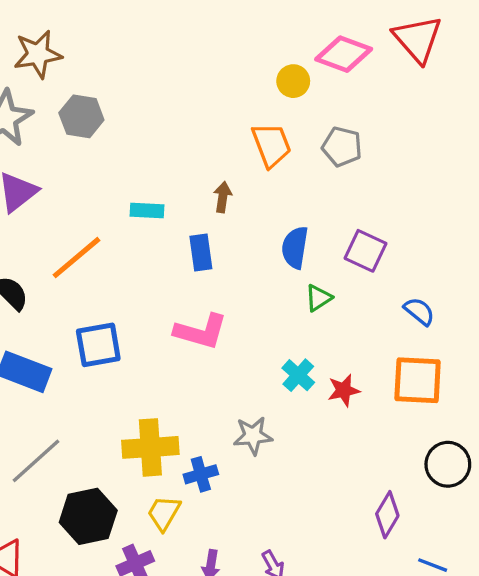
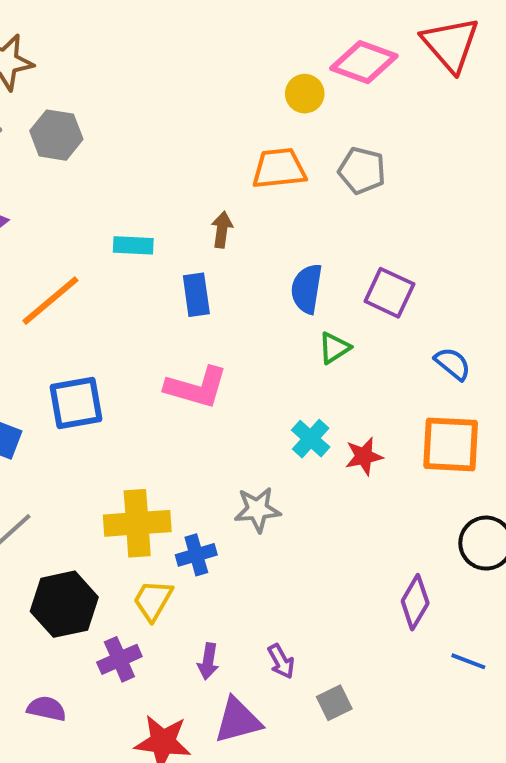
orange trapezoid: (271, 145) -> (279, 169), turned -75

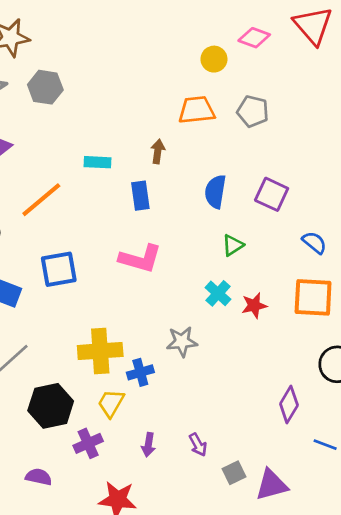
pink diamond: (364, 62) -> (254, 38), size x0.7
green triangle: (334, 348) -> (233, 245), moved
purple triangle: (238, 720) -> (272, 485), moved

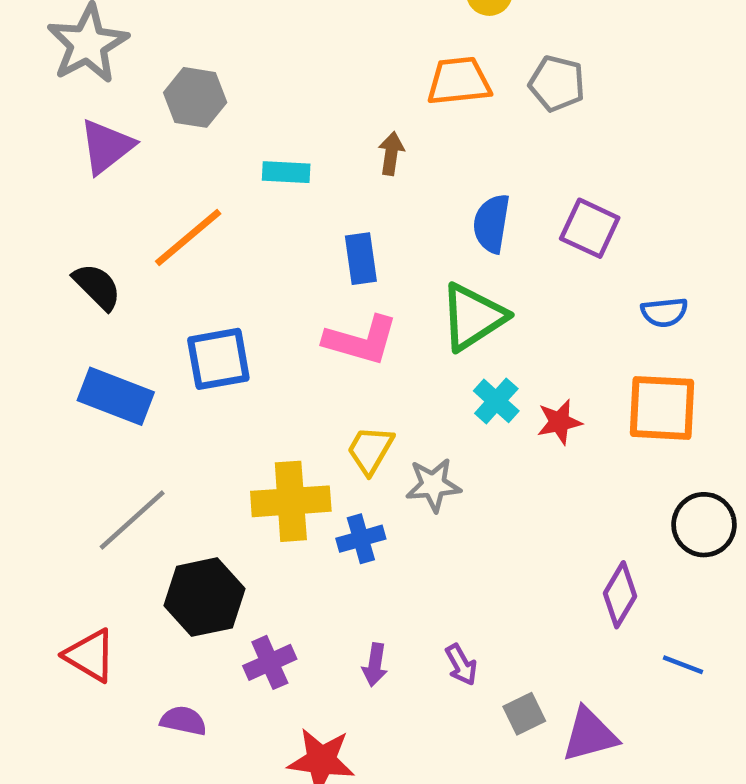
gray hexagon: (45, 87) -> (195, 97), moved
blue rectangle: (140, 196) -> (361, 259), moved
blue semicircle: (314, 243) -> (664, 312), turned 135
green triangle: (233, 245) -> (473, 317), moved, size x1.8
yellow trapezoid: (111, 403) -> (370, 450), moved

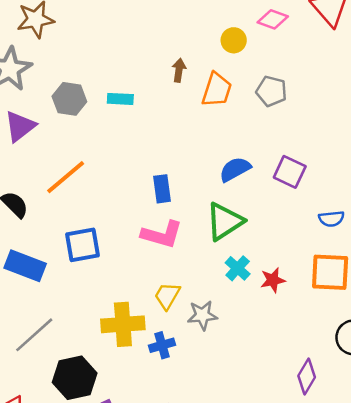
orange trapezoid: (459, 81) -> (217, 90), turned 114
brown arrow: (391, 153) -> (179, 70), moved
cyan rectangle: (286, 172) -> (120, 99), moved
blue semicircle: (492, 224) -> (235, 169), turned 52

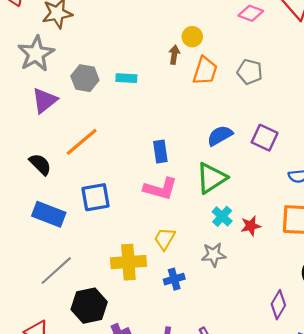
yellow circle: (234, 40) -> (192, 37), moved
gray star: (202, 315) -> (214, 255), moved
blue cross: (162, 345) -> (174, 279), moved

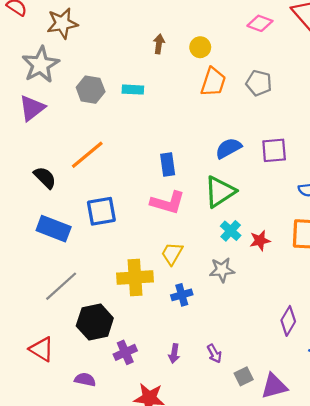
brown arrow: (174, 55) -> (159, 44), moved
purple triangle: (44, 100) -> (32, 108), moved
purple square: (265, 138) -> (274, 150), turned -30

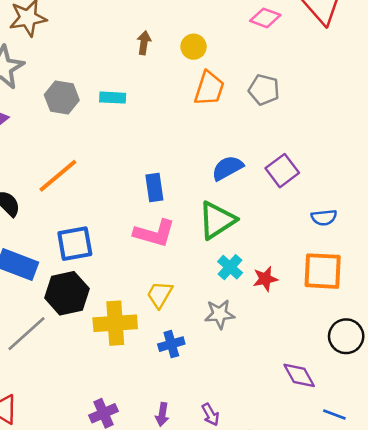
purple square: (274, 150) -> (282, 171), turned -32
purple diamond: (288, 321) -> (299, 375), turned -60
black hexagon: (95, 322) -> (67, 293), moved

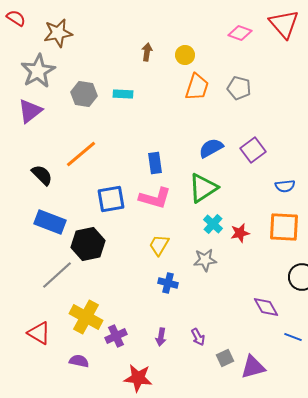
blue square: (75, 244) -> (111, 199), moved
yellow cross: (115, 323) -> (86, 317), moved, turned 32
blue cross: (171, 344) -> (168, 283), turned 30

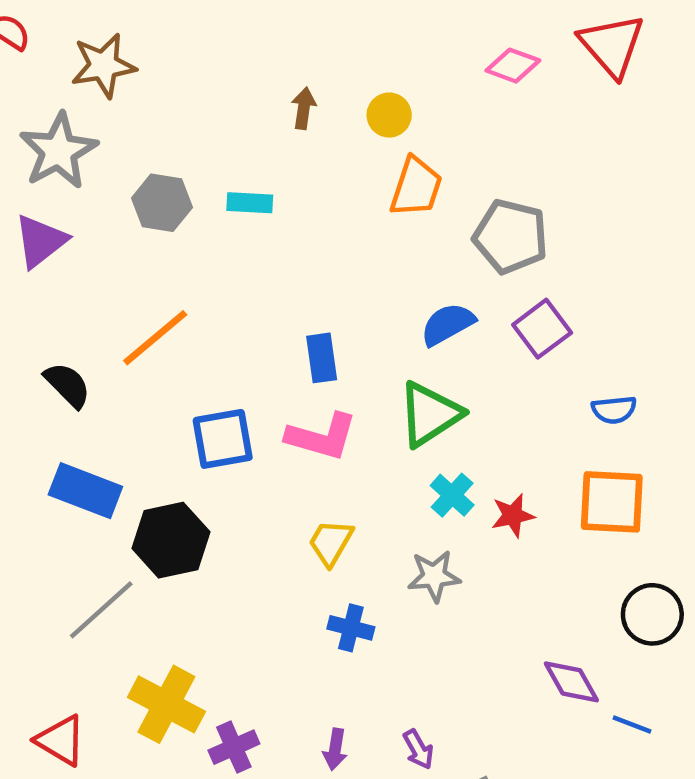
gray pentagon: (239, 88) -> (511, 236), moved, size x1.4
blue line: (293, 337) -> (632, 725), moved

